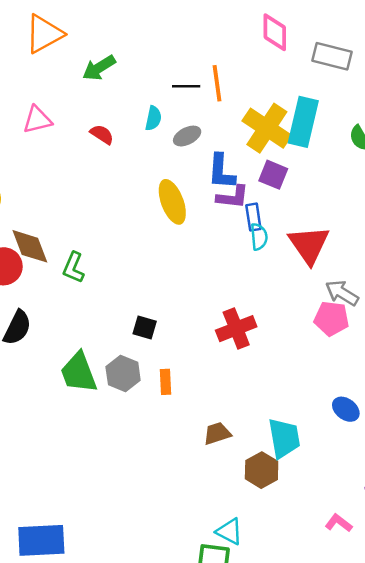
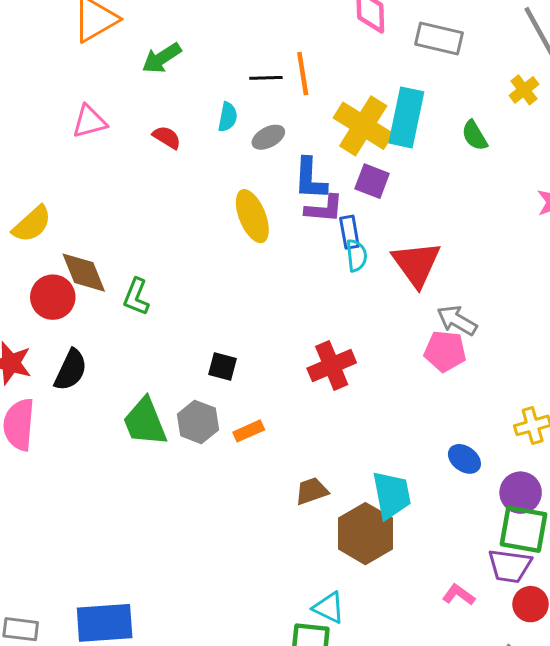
orange rectangle: (165, 382) -> (249, 431), turned 70
brown hexagon: (262, 470) -> (365, 534), size x1.4

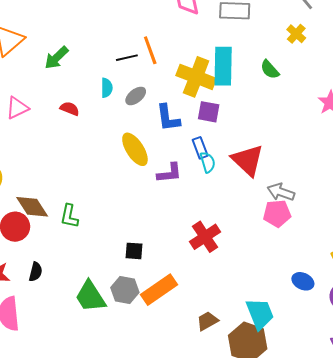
purple L-shape: (324, 209) -> (169, 173), moved
black semicircle: (71, 370) -> (36, 272), size x0.7
orange rectangle: (249, 431) -> (159, 290), size x1.8

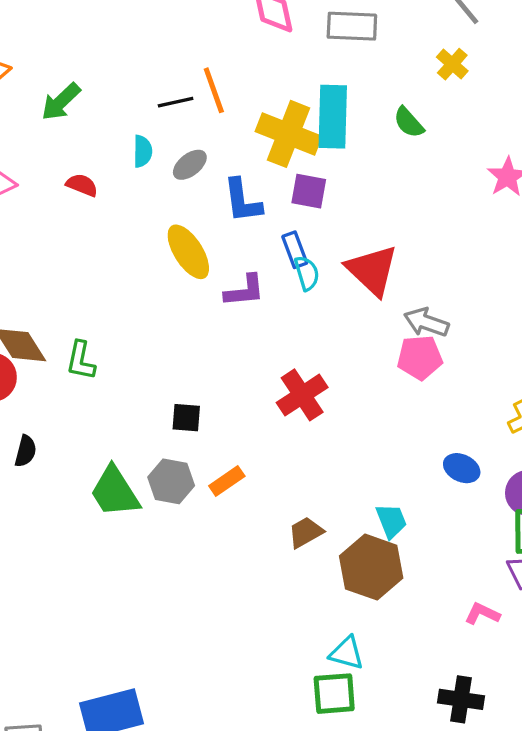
orange rectangle: (159, 290) -> (227, 481), size x0.6
cyan trapezoid: (260, 314) -> (391, 521), size x0.7

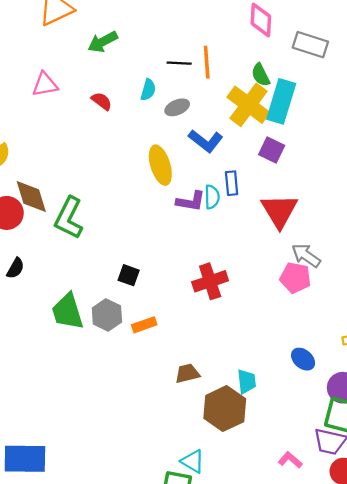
green semicircle: (409, 122) -> (261, 75), moved
purple square: (309, 191) -> (272, 150), moved
blue L-shape: (242, 201) -> (206, 141), turned -60
cyan semicircle: (307, 273) -> (212, 197), moved
green L-shape: (81, 361) -> (69, 218), size x1.5

